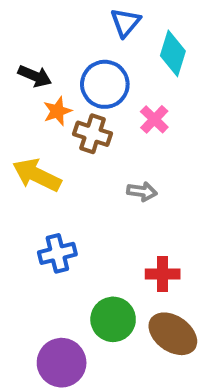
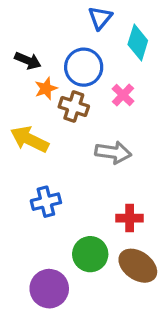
gray arrow: (142, 192) -> (113, 152), size x1.5

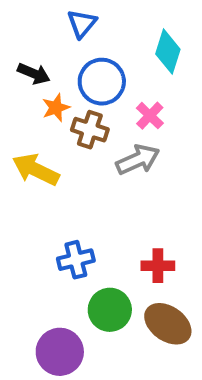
blue triangle: (100, 18) -> (82, 24), moved
gray arrow: (113, 152) -> (138, 160), moved, turned -32
blue cross: (46, 202) -> (76, 260), moved

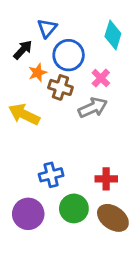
blue triangle: (82, 24) -> (47, 28), moved
black arrow: (34, 74) -> (23, 50), turned -70
purple circle: (60, 352) -> (28, 214), moved

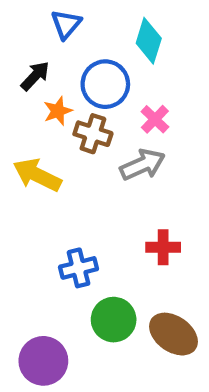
blue triangle: (47, 28) -> (66, 24), moved
cyan diamond: (113, 35) -> (149, 41), moved
red cross: (106, 179) -> (163, 247), moved
purple circle: (28, 214) -> (43, 361), moved

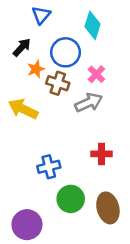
brown ellipse: (173, 334) -> (108, 208), turned 40

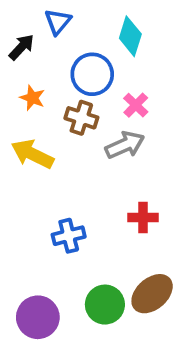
black arrow: (22, 47) -> (22, 47), moved
orange star: (36, 69) -> (32, 98), moved, turned -30
green circle: (71, 199) -> (105, 305), moved
brown ellipse: (108, 208) -> (152, 294), turned 64

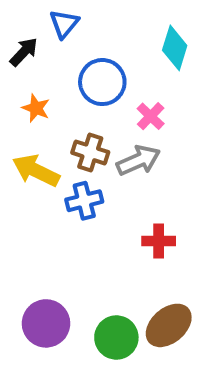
cyan diamond: (130, 36) -> (175, 48), moved
brown cross: (81, 118) -> (90, 152), moved
blue cross: (69, 236) -> (84, 201), moved
purple circle: (38, 317) -> (46, 323), moved

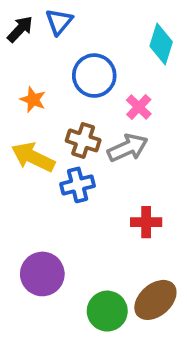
black arrow: (24, 52) -> (20, 29), moved
purple circle: (46, 323) -> (42, 274), moved

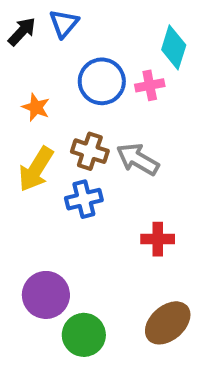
pink cross: (139, 107) -> (150, 85), moved, turned 35
gray arrow: (128, 148) -> (138, 159), turned -126
yellow arrow: (33, 157) -> (36, 169), turned -84
green circle: (107, 311) -> (84, 335), moved

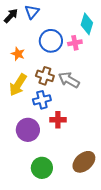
red cross: (158, 239) -> (58, 120), moved
purple circle: (46, 295) -> (28, 130), moved

